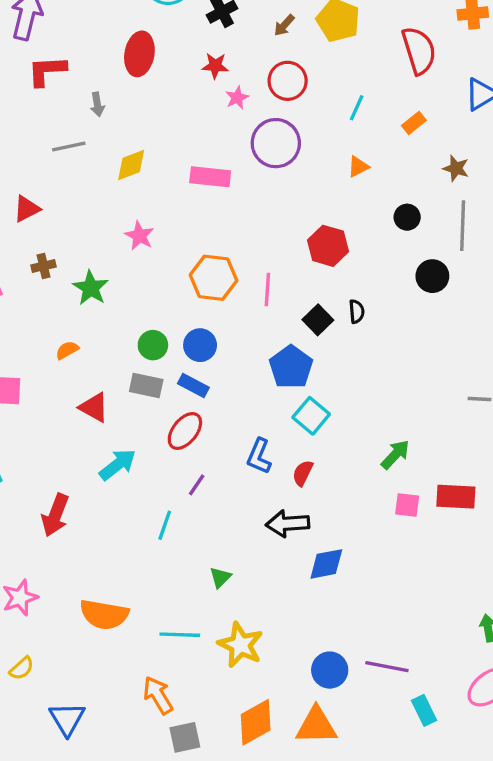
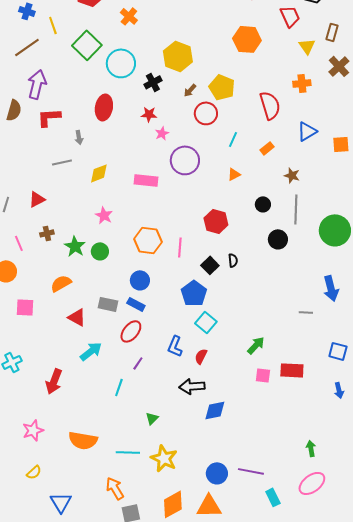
red circle: (288, 81) -> (206, 113), moved
green circle: (153, 345) -> (100, 251), moved
orange semicircle: (67, 350) -> (61, 283), size x1.5

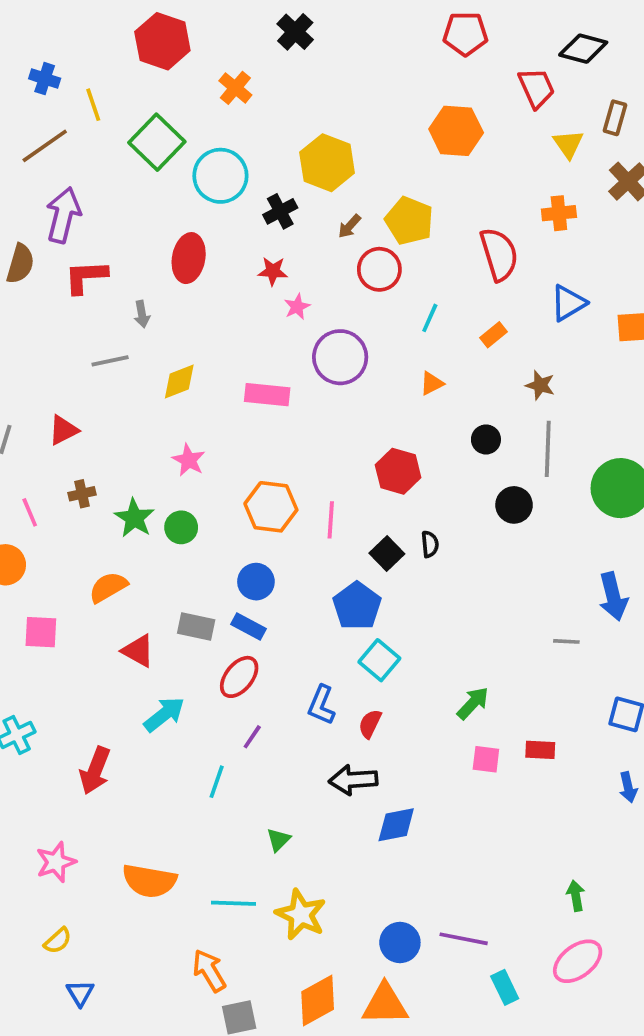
red rectangle: (292, 370) -> (540, 750), size x0.7
blue triangle: (61, 502) -> (80, 993), moved, size x0.7

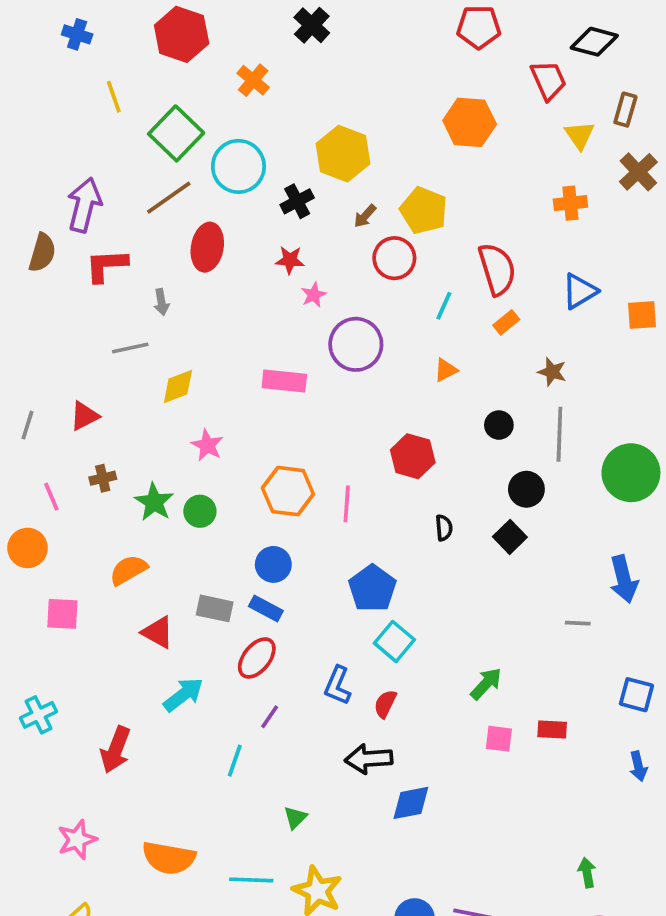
blue cross: (45, 79) -> (77, 34), moved
brown line: (45, 146) -> (169, 198), moved
red semicircle: (499, 254) -> (497, 269), moved
yellow diamond: (179, 382) -> (178, 387), moved
black square: (387, 554) -> (510, 537), moved

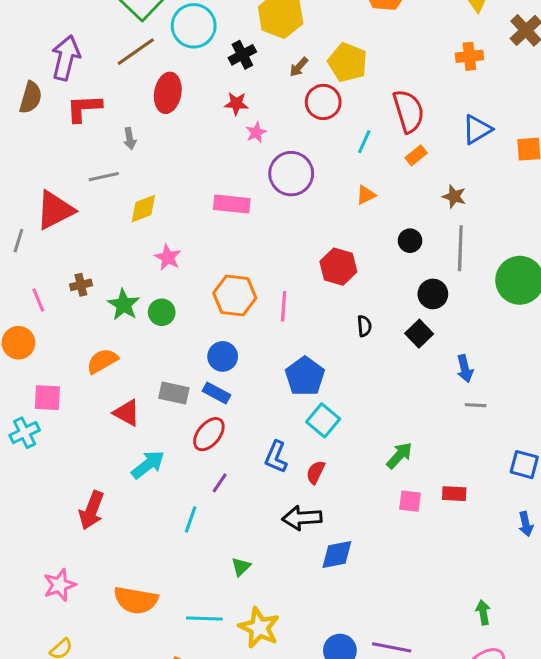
red triangle: (84, 416) -> (55, 210), moved, size x1.6
blue arrow: (624, 579) -> (465, 369), moved, size x0.7
cyan cross: (39, 715) -> (25, 433), moved

